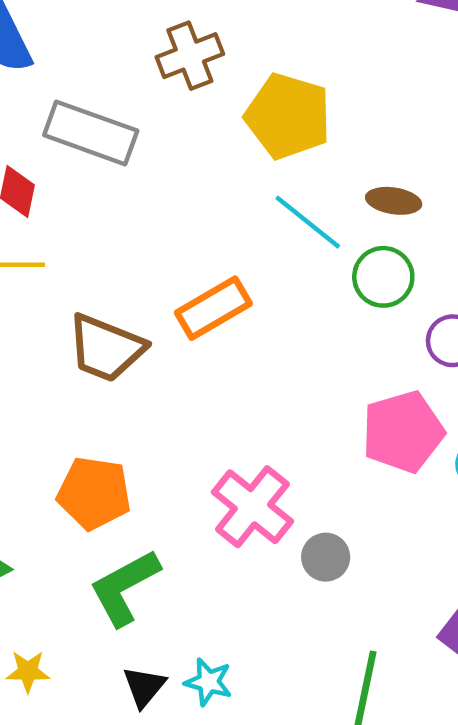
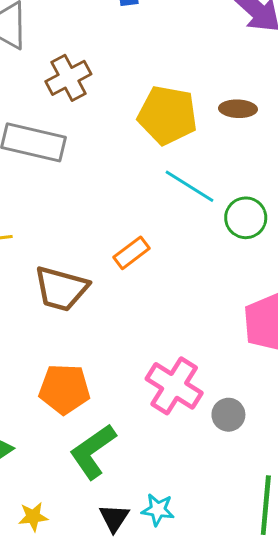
brown cross: (190, 56) -> (68, 78), moved
brown ellipse: (394, 201) -> (238, 109), moved
orange rectangle: (213, 308) -> (132, 253), size x0.7

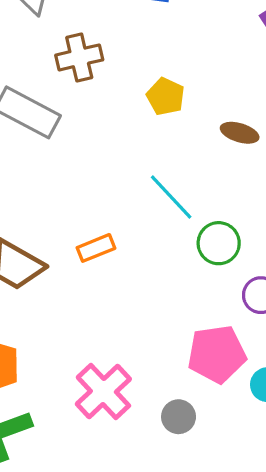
yellow pentagon: (168, 115) -> (166, 97), moved, size x0.6
gray circle: (228, 415) -> (179, 417), moved

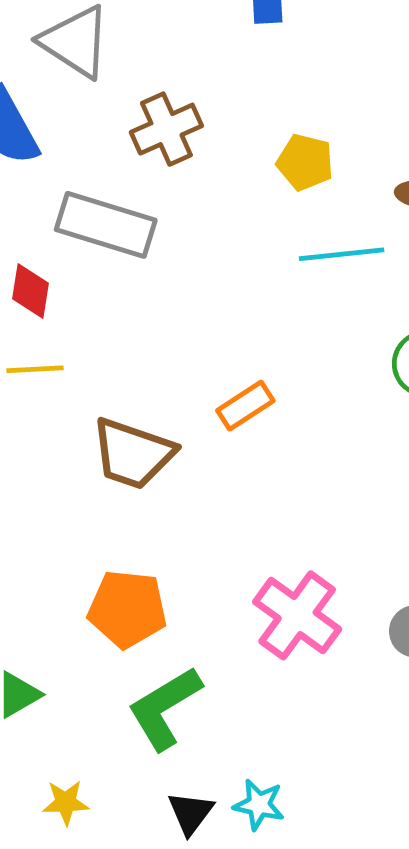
cyan line: (171, 197) -> (342, 254), moved, turned -42

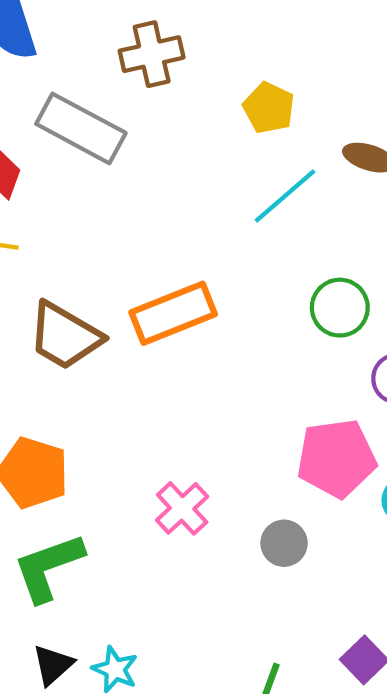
cyan line: (342, 254) -> (285, 196), turned -46
orange rectangle: (245, 406) -> (173, 313), size x1.6
pink cross: (297, 615) -> (182, 508), size x0.7

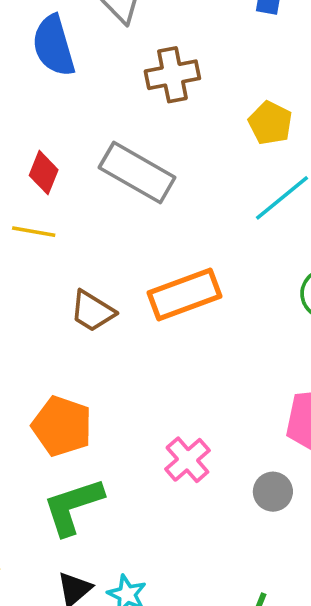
gray rectangle: (81, 128) -> (137, 173), moved
brown trapezoid: (65, 336) -> (92, 311), size x0.7

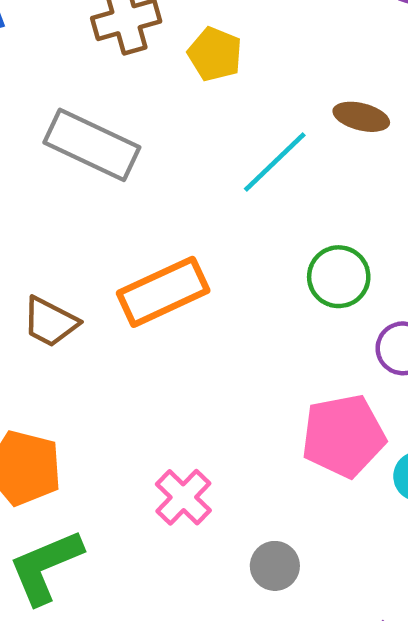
yellow pentagon: (270, 123) -> (215, 54), moved
gray circle: (273, 492) -> (275, 566), moved

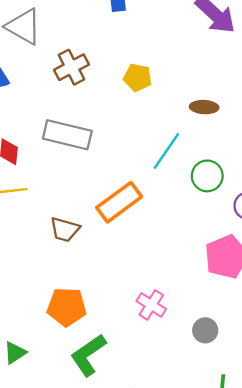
yellow pentagon: (215, 54) -> (138, 78), moved
brown ellipse: (361, 117) -> (204, 107), moved
cyan line: (275, 162) -> (166, 151), moved

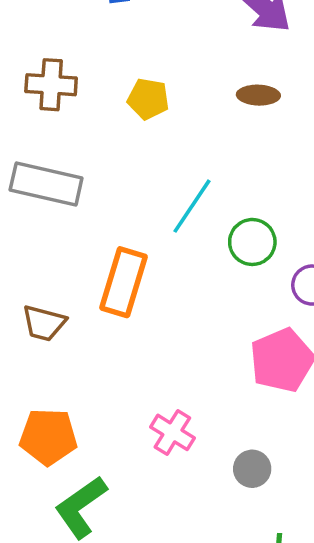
brown cross: (72, 67) -> (51, 85), turned 32
brown ellipse: (204, 107) -> (258, 95), moved
orange rectangle: (119, 202) -> (123, 282), turned -36

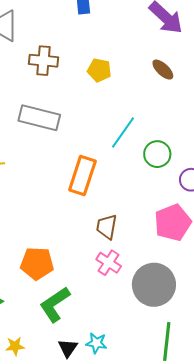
brown ellipse: (258, 95) -> (163, 70), turned 40
brown trapezoid: (44, 323) -> (107, 227), moved, turned 84
gray circle: (252, 469) -> (154, 285), size x2.0

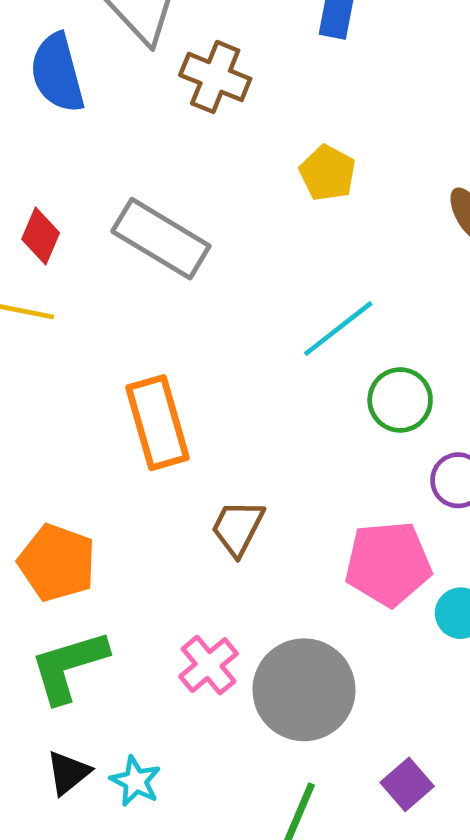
brown cross: (44, 61) -> (215, 77), moved
orange rectangle: (82, 175) -> (157, 423), moved, turned -51
pink cross: (109, 263) -> (209, 665), moved

